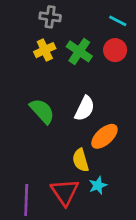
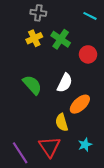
red circle: (115, 50) -> (88, 54), moved
cyan star: (98, 185) -> (85, 145), moved
purple line: (26, 200) -> (20, 153), turned -35

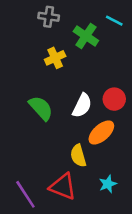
yellow cross: (34, 38) -> (55, 58), moved
green cross: (61, 39) -> (86, 36), moved
red circle: (88, 54) -> (114, 99), moved
red triangle: (49, 147) -> (63, 187), turned -35

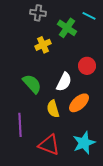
red circle: (114, 99) -> (87, 66), moved
yellow semicircle: (78, 156) -> (53, 109), moved
cyan star: (108, 184) -> (84, 143), size x1.6
purple line: (25, 194) -> (20, 125), moved, turned 30

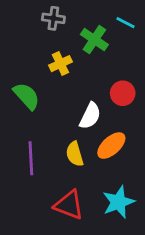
green semicircle: (32, 84) -> (27, 96), moved
purple line: (20, 125) -> (31, 158), moved

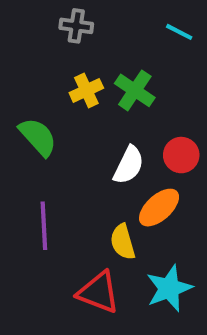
green cross: (94, 40) -> (135, 90), moved
red circle: (123, 93) -> (181, 155), moved
yellow semicircle: (75, 154) -> (123, 242), moved

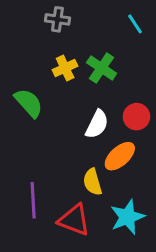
cyan line: (179, 32) -> (135, 24), turned 30
purple line: (44, 226) -> (33, 200), moved

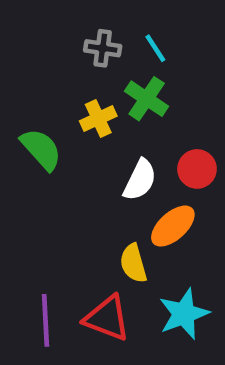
gray cross: (57, 19) -> (103, 48), moved
cyan line: (135, 24) -> (155, 48), moved
yellow cross: (65, 68) -> (98, 118), moved
purple line: (33, 200) -> (46, 320), moved

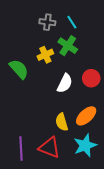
orange ellipse: (173, 226) -> (86, 116), moved

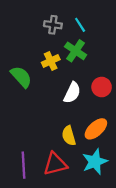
red triangle: (49, 148) -> (55, 164), turned -35

